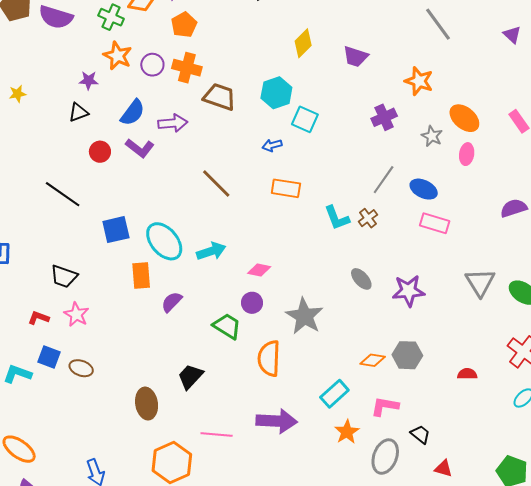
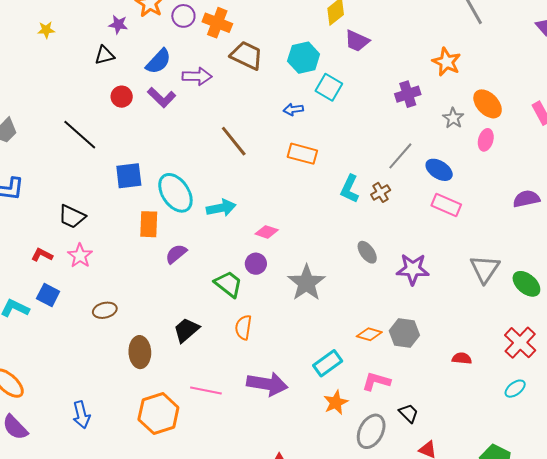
purple trapezoid: (356, 57) -> (357, 41), moved
cyan L-shape: (337, 218) -> (350, 189), turned 40
orange semicircle: (269, 358) -> (243, 327), moved, size x0.7
brown ellipse: (81, 368) -> (105, 310), moved, turned -40

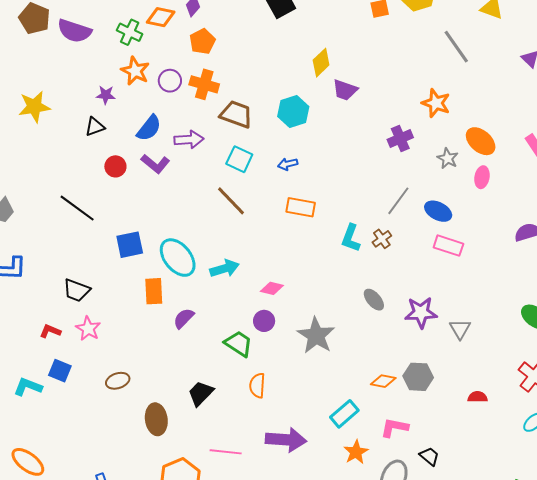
yellow star: (46, 30) -> (34, 107), size x1.8
cyan square: (329, 87) -> (239, 159), moved
gray triangle: (485, 269) -> (460, 329), moved, size x0.7

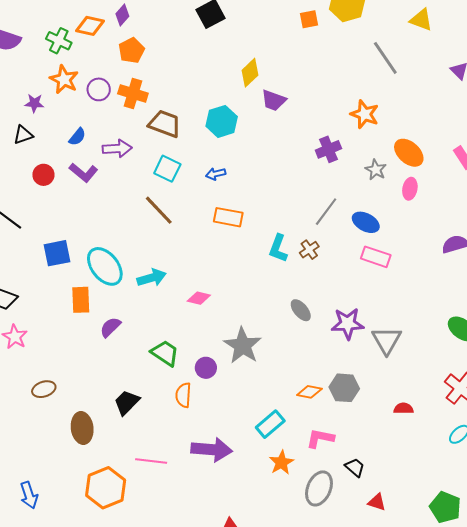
blue semicircle: (149, 128) -> (77, 137), size x0.7
purple circle: (264, 321) -> (206, 368), moved
gray triangle: (460, 329) -> (387, 340), size x1.4

